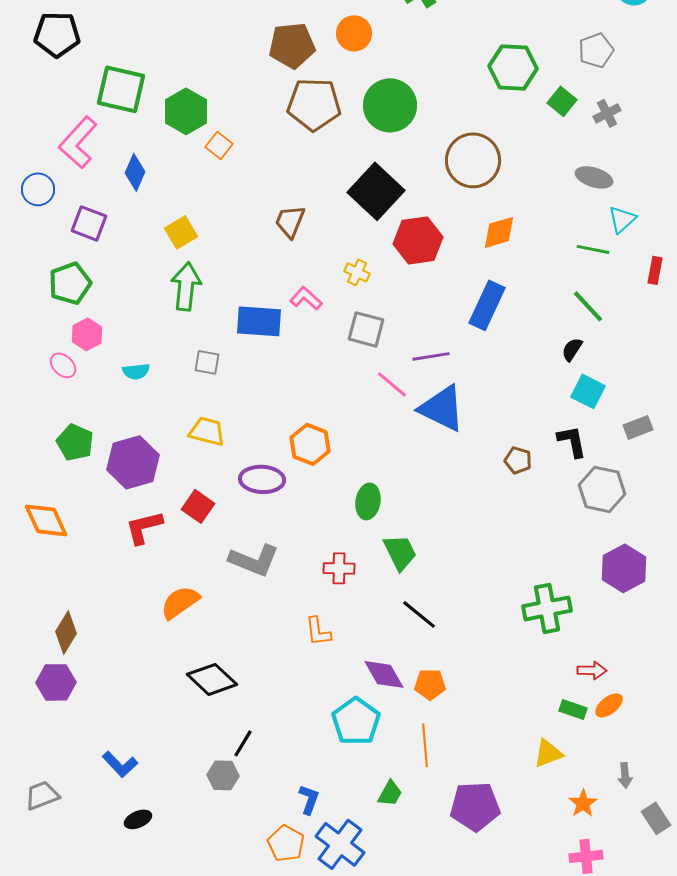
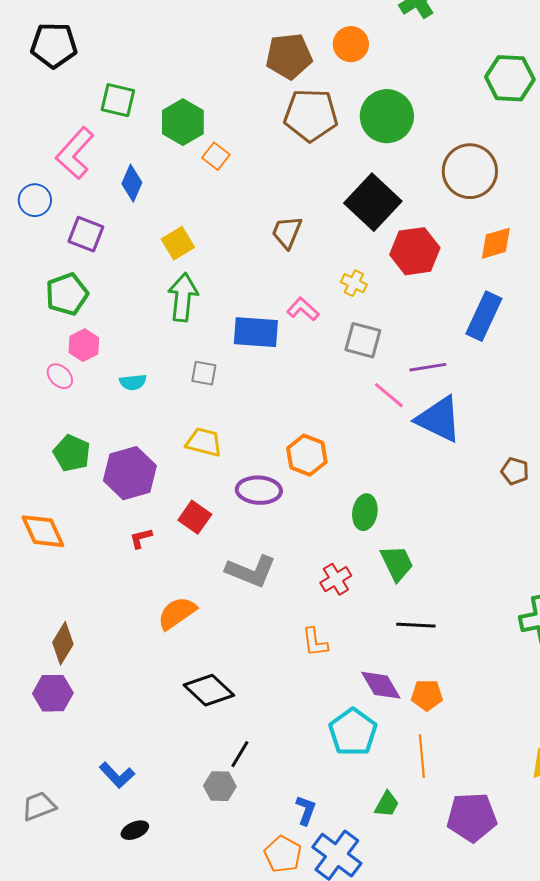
green square: (121, 89) -> (118, 100), size x0.7
red L-shape: (144, 527) -> (141, 538), size x0.6
red cross: (339, 568) -> (336, 579), turned -32
black line: (419, 614) -> (416, 625), turned -36

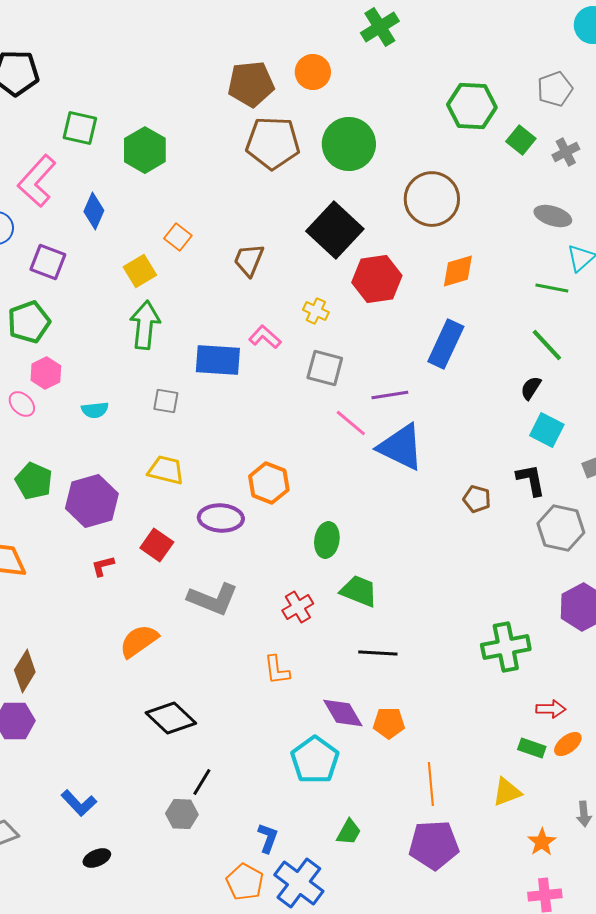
orange square: (216, 156) -> (178, 237), moved
green trapezoid: (397, 563) -> (359, 591), turned -42
orange line: (422, 756) -> (431, 784), moved

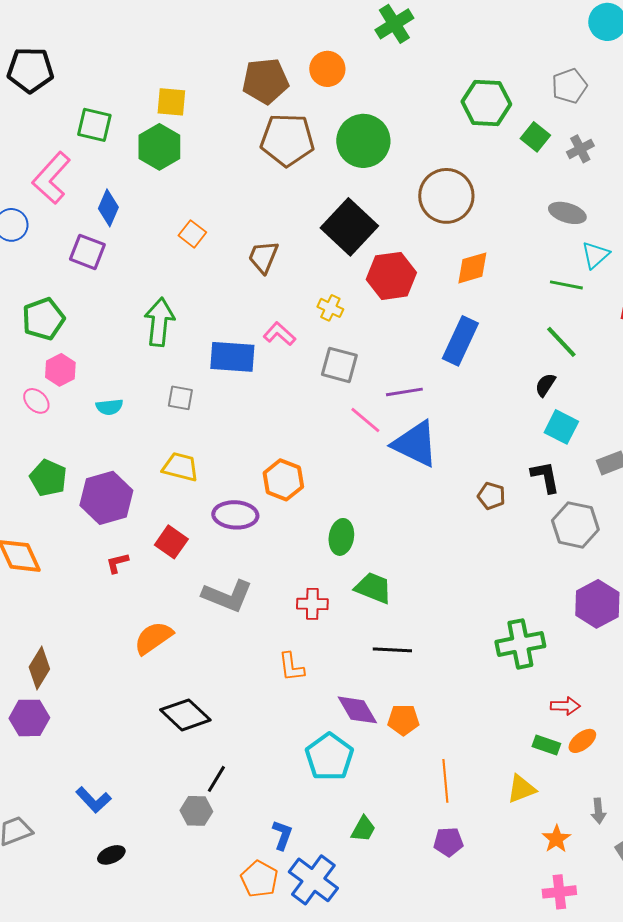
purple square: (48, 262) -> (87, 252), moved
yellow square: (140, 271) -> (171, 102), moved, turned 36
red cross: (298, 607) -> (312, 604), turned 32
purple pentagon: (434, 845) -> (448, 842), size x0.6

